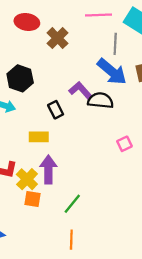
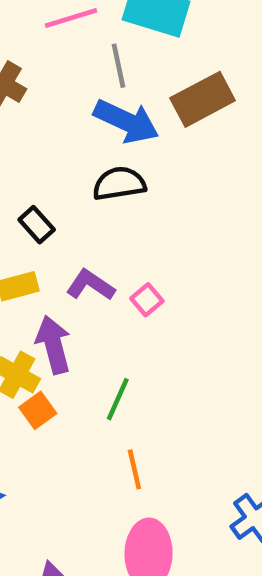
purple L-shape: (80, 90) -> (90, 285), moved
pink square: (124, 144) -> (147, 300), moved
orange square: (32, 199) -> (38, 410), turned -30

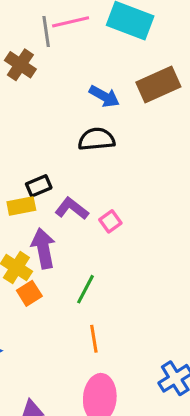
gray line: (119, 66) -> (46, 32), moved
blue arrow: (126, 121) -> (104, 96), size x0.7
black rectangle: (37, 225) -> (39, 186), moved, turned -75

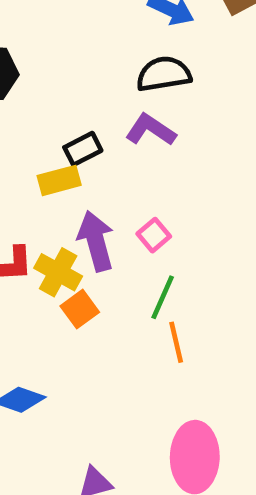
purple L-shape: (72, 209) -> (151, 130), moved
pink square: (110, 221) -> (154, 235), moved
orange line: (94, 339) -> (176, 342), moved

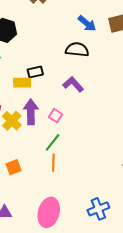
purple L-shape: (151, 130) -> (73, 84), moved
pink square: (154, 235) -> (56, 116), turned -32
orange square: (80, 309) -> (14, 167), moved

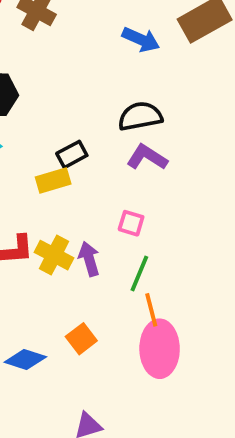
black semicircle: (77, 50) -> (140, 116), moved
purple arrow: (31, 112) -> (89, 259), moved, size x0.7
pink ellipse: (49, 212) -> (160, 349), moved

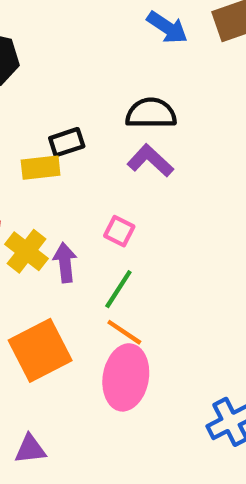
orange line: (151, 310) -> (124, 332), turned -52
orange square: (81, 339) -> (40, 350), size x1.8

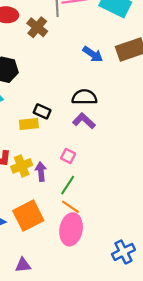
black rectangle: (67, 142) -> (42, 111), turned 42
yellow cross: (26, 251) -> (22, 166), turned 30

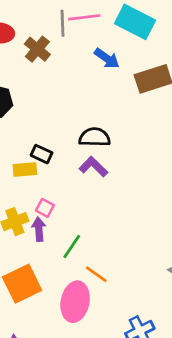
blue arrow: (93, 54) -> (107, 58), moved
pink square: (68, 156) -> (45, 208), moved
orange line: (70, 207) -> (96, 274), moved

